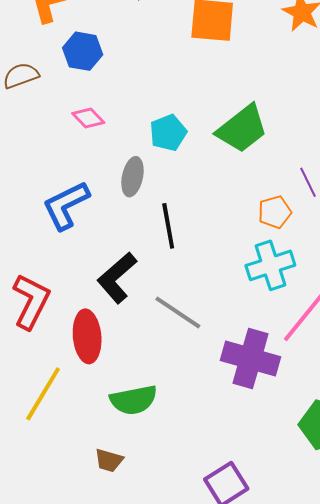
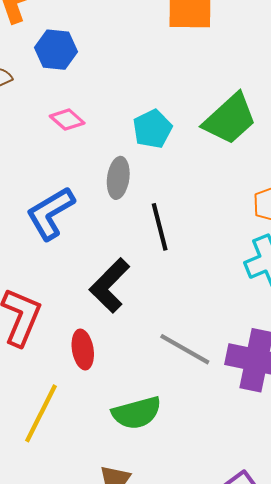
gray line: (178, 312) -> (185, 349), moved
red ellipse: (87, 336) -> (83, 349), size x0.7

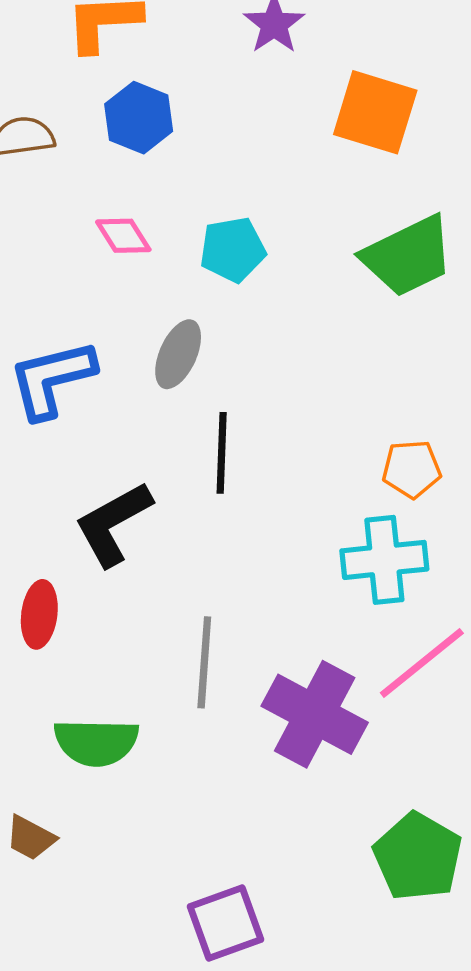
green trapezoid: (230, 119) -> (408, 256), moved
cyan pentagon: (152, 129) -> (233, 250), moved
gray line: (185, 349) -> (204, 662), turned 48

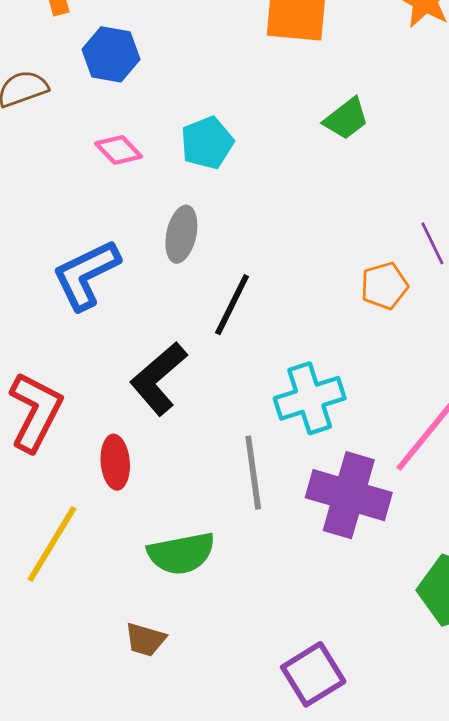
green trapezoid: (408, 256) -> (346, 119), size x0.6
black line: (222, 453) -> (232, 305), turned 36
cyan cross: (384, 560) -> (310, 398), moved

